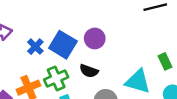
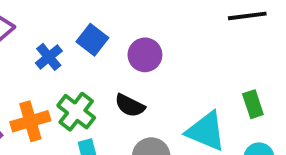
blue square: (63, 45) -> (92, 40), moved, size x0.7
green cross: (56, 78) -> (76, 112), turned -35

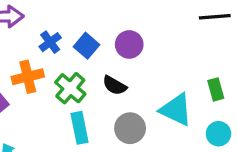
blue square: (92, 40) -> (87, 46), moved
orange cross: (30, 121) -> (28, 77), moved

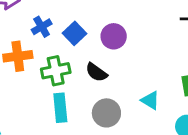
green cross: (70, 88) -> (56, 71), turned 32
cyan triangle: (176, 110) -> (150, 100), size x0.6

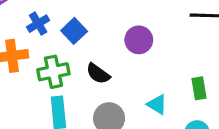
purple circle: (114, 36) -> (139, 40), moved

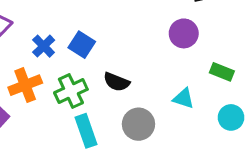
purple circle: (139, 40) -> (184, 33), moved
green rectangle: (199, 88) -> (222, 72), turned -45

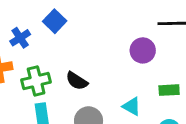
blue square: (82, 45) -> (55, 21), moved
green rectangle: (222, 72) -> (169, 90), turned -36

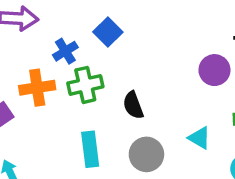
green cross: (36, 81) -> (85, 85), moved
black semicircle: (77, 81) -> (133, 105), turned 35

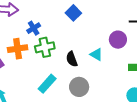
blue square: (108, 32) -> (73, 13), moved
cyan triangle: (199, 138) -> (96, 54), moved
cyan rectangle: (90, 149) -> (47, 84), turned 48

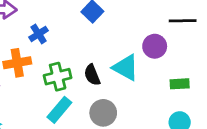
green cross: (45, 47) -> (58, 77), moved
cyan triangle: (96, 54) -> (126, 68), size x1.5

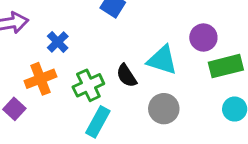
purple circle: (155, 46) -> (203, 38), moved
green rectangle: (180, 84) -> (226, 66), size x1.5
gray circle: (103, 113) -> (164, 109), moved

